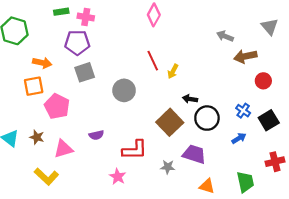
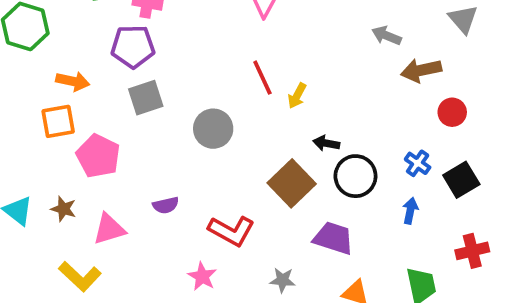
blue arrow: (239, 138) -> (410, 211), turned -48
red L-shape: (135, 150) -> (231, 231), turned 30
gray star: (168, 167) -> (283, 280), moved

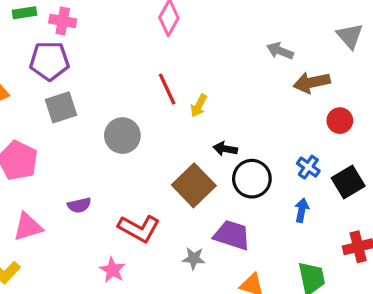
gray star: (283, 280) -> (194, 258), moved

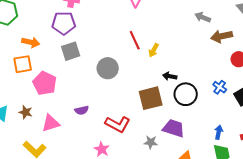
brown square: (194, 185) -> (151, 98), turned 30
blue arrow: (302, 210) -> (219, 132), moved

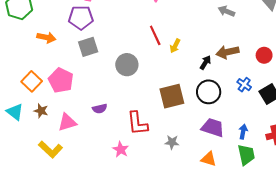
brown arrow: (222, 36) -> (227, 52), moved
orange square: (23, 64) -> (32, 81), moved, turned -36
black arrow: (170, 76) -> (205, 63), moved, turned 112
red L-shape: (118, 124) -> (137, 123), turned 55
purple trapezoid: (174, 128) -> (213, 128), moved

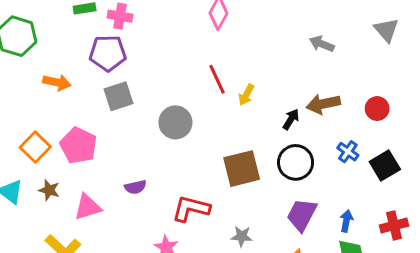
red L-shape: (137, 123) -> (191, 209), turned 110
purple trapezoid: (213, 128) -> (302, 215), turned -80

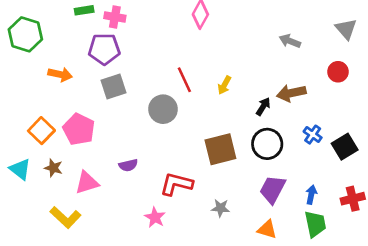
red line: (217, 79) -> (184, 80), moved
red circle: (377, 109) -> (338, 72), moved

